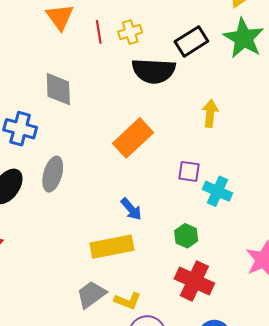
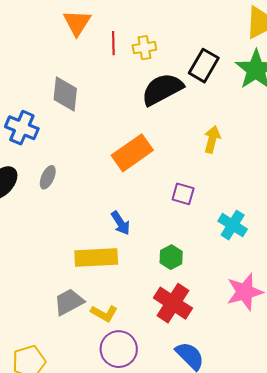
black rectangle: (191, 41) -> (204, 66), turned -36
black semicircle: (154, 71) -> (162, 89), turned 141
gray ellipse: (53, 174) -> (48, 177), size x0.7
cyan cross: (217, 191) -> (233, 225), moved

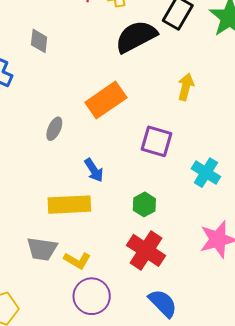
gray diamond: (65, 94) -> (39, 41), size x0.7
gray ellipse: (48, 177) -> (54, 129), moved
purple square: (183, 194) -> (157, 141), size x1.4
gray trapezoid: (69, 302) -> (42, 249), turned -144

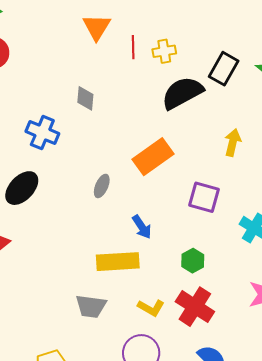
yellow L-shape: (77, 260) -> (151, 308), moved

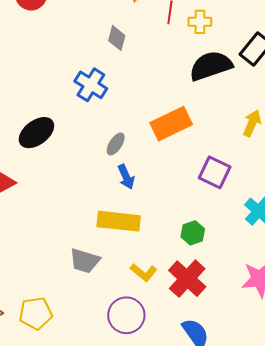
gray diamond: (85, 98) -> (117, 38), moved
blue cross: (42, 132) -> (91, 85), moved
blue arrow: (142, 227) -> (126, 177), moved

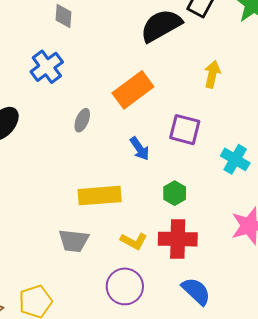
blue cross: (91, 85) -> (47, 67), turned 32
blue arrow: (126, 177) -> (140, 149), moved
red cross: (187, 279) -> (178, 239), turned -30

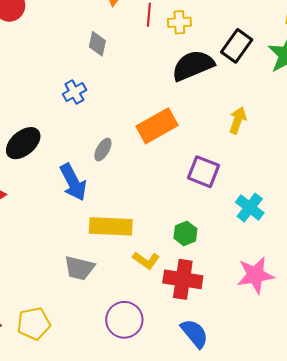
blue cross: (47, 67) -> (74, 92), size x0.7
blue arrow: (140, 149) -> (73, 182), moved, size x1.5
yellow L-shape: (134, 241) -> (146, 260), moved

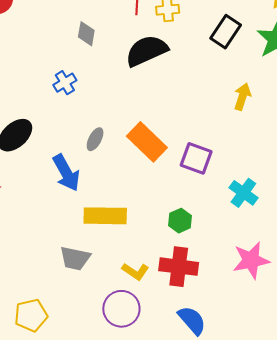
black semicircle: (193, 65) -> (147, 51), moved
yellow arrow: (238, 120) -> (242, 97), moved
orange rectangle: (157, 126) -> (147, 142), moved, turned 75
yellow L-shape: (146, 260) -> (135, 271), moved

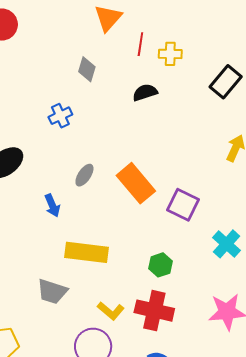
black semicircle: (147, 51) -> (145, 92), size x0.6
blue arrow: (66, 173) -> (52, 206), size x0.6

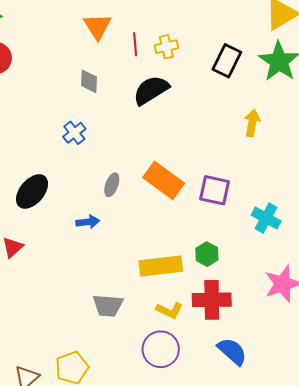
black semicircle: (145, 92) -> (151, 90), size x1.5
blue arrow: (52, 206) -> (88, 222), turned -60
yellow rectangle: (87, 252) -> (161, 266), moved

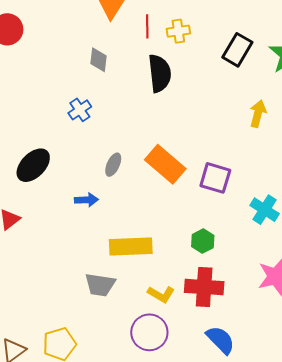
black semicircle: (151, 90) -> (160, 73), turned 111
yellow rectangle: (161, 266) -> (131, 247), moved

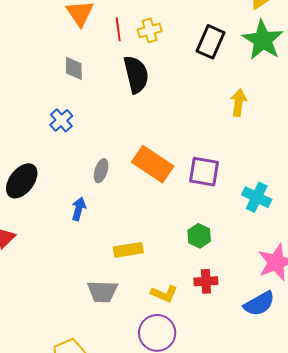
blue arrow: (86, 200) -> (79, 209), turned -65
yellow rectangle: (131, 247) -> (128, 250), size x0.7
red cross: (204, 287) -> (206, 281), size x0.6
blue semicircle: (220, 340) -> (259, 304), moved, turned 112

